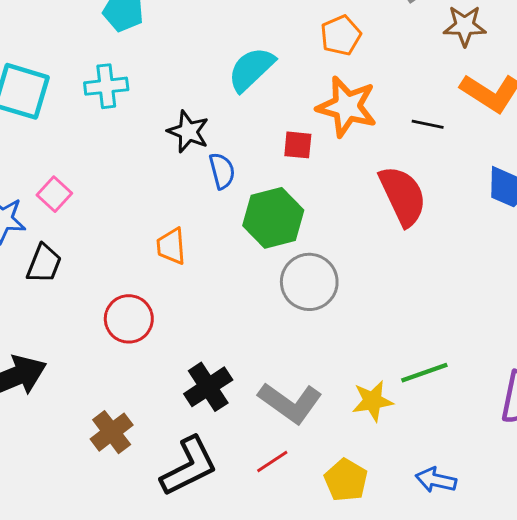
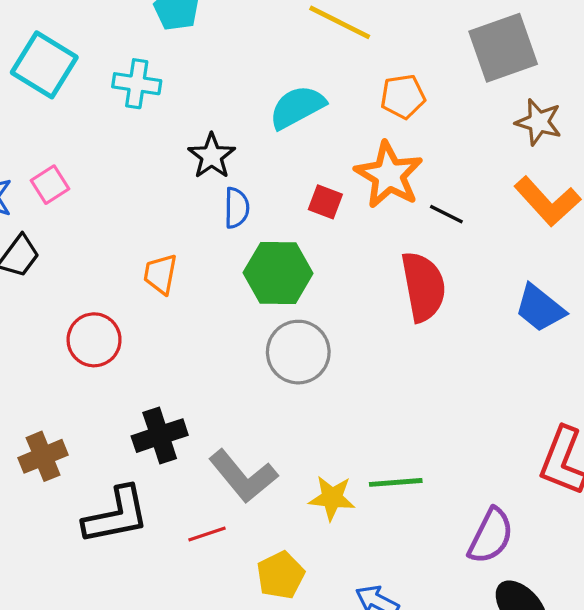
black line: (428, 124) -> (446, 214), moved

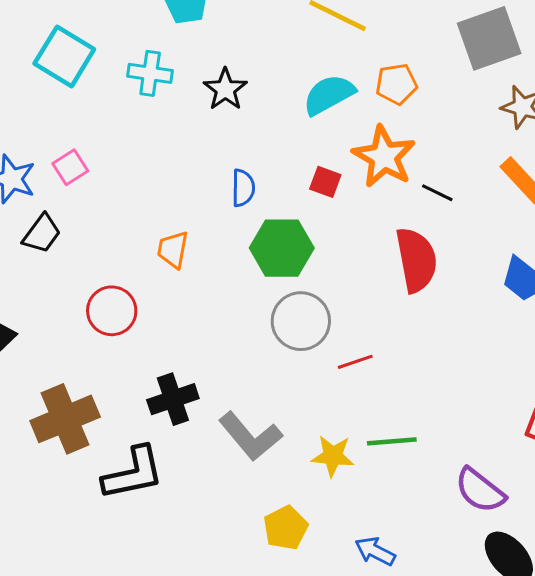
cyan semicircle: (297, 107) -> (329, 95), moved
black star: (212, 156) -> (225, 89), moved
brown cross: (43, 456) -> (65, 419), size x1.5
red line: (207, 534) -> (355, 362), moved
purple semicircle: (491, 536) -> (480, 490), turned 102

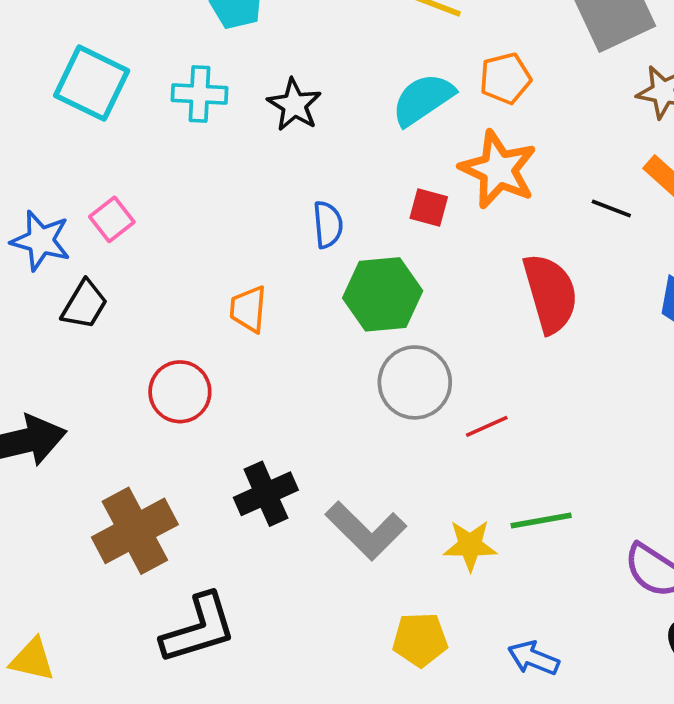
black line: (437, 193) -> (611, 209), moved
black L-shape: (133, 473) -> (199, 629), moved
yellow pentagon: (286, 528) -> (420, 640), turned 30

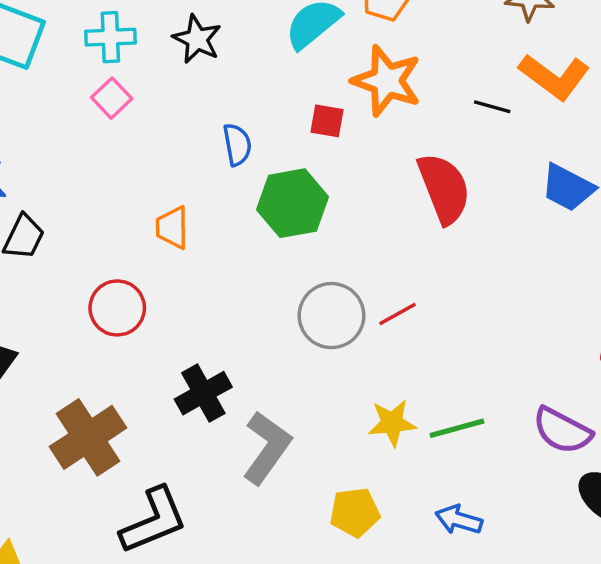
pink square: (112, 219) -> (112, 98), moved
gray circle: (415, 382) -> (331, 316), moved
green line: (541, 520) -> (457, 428), moved
gray L-shape: (366, 531) -> (267, 448), moved, turned -94

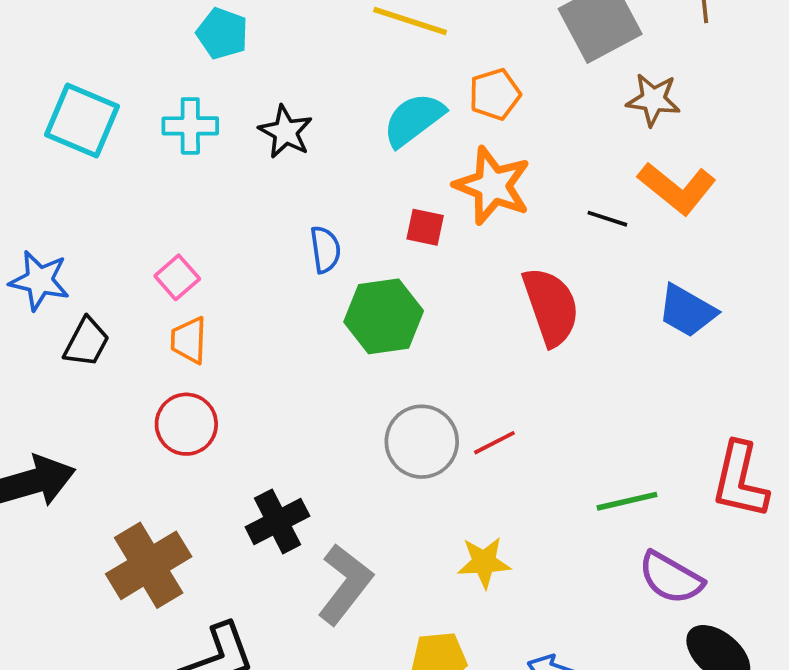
pink square: (112, 98) -> (177, 277), moved
orange trapezoid: (172, 228) -> (189, 340), moved
green line: (457, 428) -> (627, 501), moved

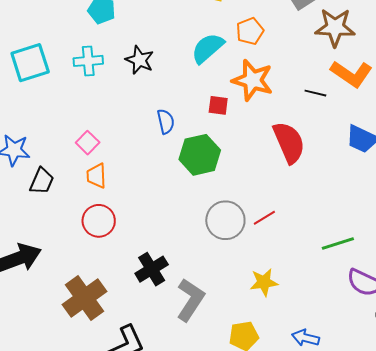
brown star: (653, 100) -> (335, 27), size x1.4
cyan square: (82, 121) -> (30, 63), turned -36

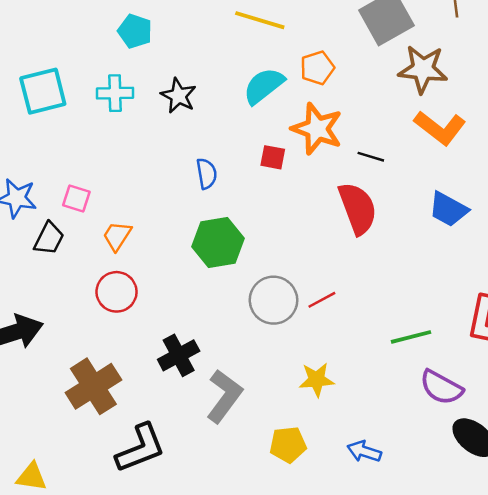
black line: (315, 93) -> (371, 157), moved
pink square: (88, 143) -> (76, 198), moved, turned -30
green hexagon: (200, 155) -> (218, 242), moved
orange trapezoid: (96, 176) -> (117, 236), turned 32

